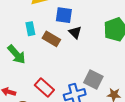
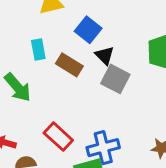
blue square: (64, 15) -> (88, 30), turned 30
gray square: (93, 79) -> (115, 79), moved

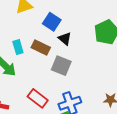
cyan rectangle: (38, 49) -> (18, 47), moved
gray square: (115, 79) -> (61, 66), moved

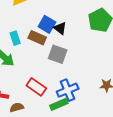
blue square: (52, 22) -> (47, 24), moved

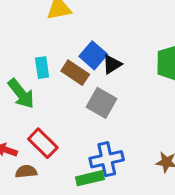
black triangle: (60, 28) -> (112, 64), turned 40
red rectangle: (36, 87) -> (43, 143), moved

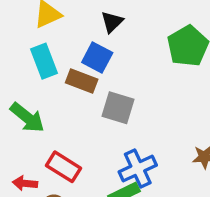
black triangle: (112, 64) -> (112, 22), moved
cyan rectangle: (42, 68) -> (44, 61), moved, size x1.4

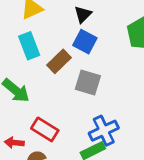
blue square: (97, 57) -> (85, 42), moved
brown rectangle: (82, 81) -> (59, 61), turned -65

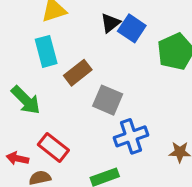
blue square: (85, 42) -> (132, 28), moved
blue cross: (104, 131) -> (131, 136), moved

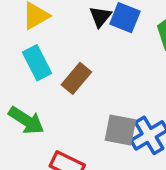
gray square: (108, 100) -> (120, 130), moved

